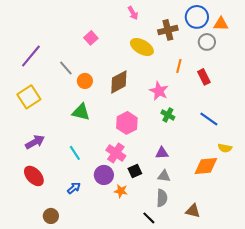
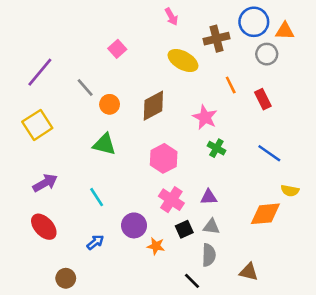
orange line: (179, 66) -> (231, 85), turned -40
pink cross: (116, 153) -> (171, 200), moved
black square: (135, 171) -> (184, 229), moved

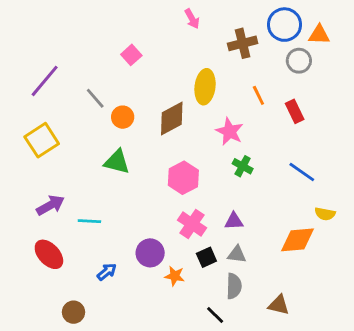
yellow ellipse: (183, 61) -> (205, 87), moved, turned 68
cyan line: (97, 197) -> (89, 221), moved, turned -54

